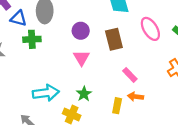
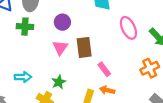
green cross: (32, 39) -> (25, 27), moved
brown rectangle: (114, 39) -> (84, 47), moved
cyan arrow: (46, 93) -> (23, 77), size x0.7

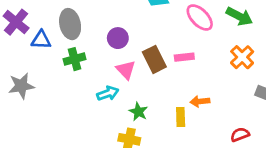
pink rectangle: (104, 69) -> (184, 57), moved, turned -40
cyan arrow: (23, 77) -> (108, 93), moved

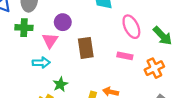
pink rectangle: (184, 57) -> (125, 56), moved
pink triangle: (126, 70) -> (50, 40), moved

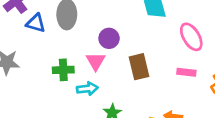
green cross: (24, 28) -> (63, 70), moved

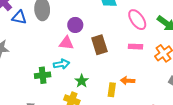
pink triangle: (96, 61) -> (66, 43), turned -49
green cross: (63, 70) -> (43, 75), moved

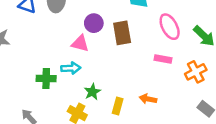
brown rectangle: (99, 45) -> (122, 33), moved
yellow rectangle: (112, 90) -> (118, 106), moved

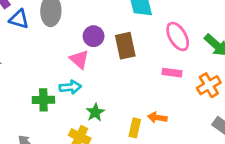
pink triangle: (80, 43) -> (79, 59), turned 30
yellow rectangle: (118, 106) -> (135, 128), moved

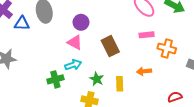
brown rectangle: (125, 46) -> (110, 46), moved
orange cross: (209, 85) -> (167, 48), moved, turned -30
yellow rectangle: (135, 128) -> (120, 84), moved

